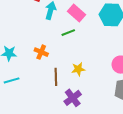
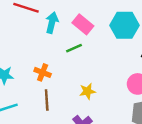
brown line: (56, 77) -> (47, 100), moved

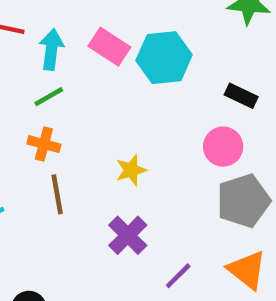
cyan hexagon: (125, 25) -> (164, 58), moved
green line: (74, 48) -> (49, 97), moved

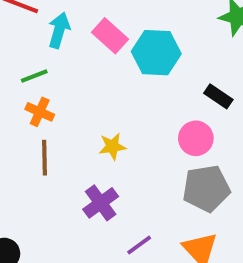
green line: (49, 97) -> (34, 76), moved

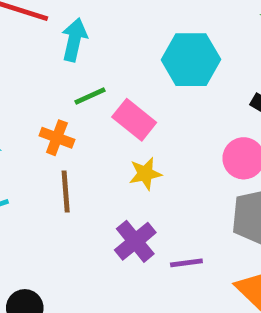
pink rectangle: (110, 36) -> (134, 120), moved
green line: (34, 76) -> (90, 96), moved
purple line: (139, 245) -> (186, 263), moved, turned 32

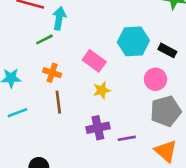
cyan hexagon: (191, 60) -> (133, 41), moved
green line: (90, 96) -> (44, 39), moved
purple cross: (135, 241) -> (98, 128), turned 30

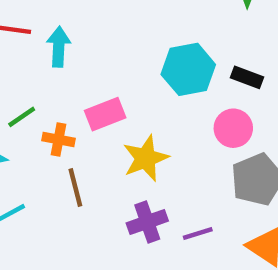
green line: (44, 39) -> (22, 117), moved
pink rectangle: (94, 61) -> (105, 114), moved, turned -50
yellow star: (102, 90) -> (146, 158), size x1.5

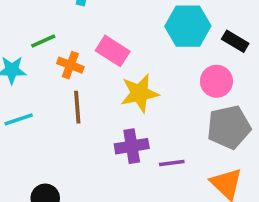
pink rectangle: (105, 114) -> (113, 51), turned 44

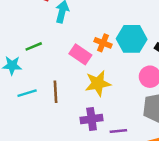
orange cross: (70, 65) -> (103, 43), moved
cyan line: (19, 119) -> (27, 93), moved

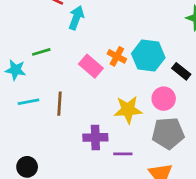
yellow star: (98, 83) -> (128, 110), moved

